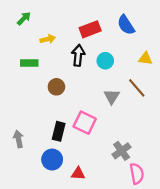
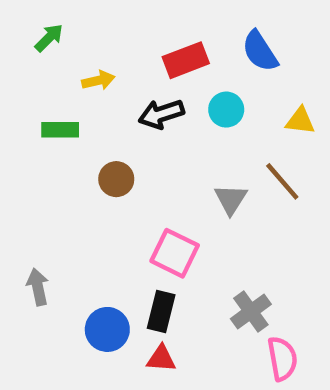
black arrow: (78, 55) -> (161, 114), turned -114
cyan circle: (105, 61) -> (226, 110), moved
black rectangle: (59, 131) -> (161, 312), moved

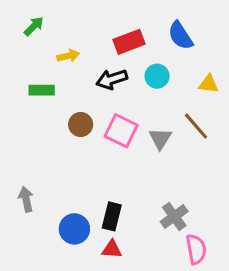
pink square: (175, 253) -> (121, 131), moved

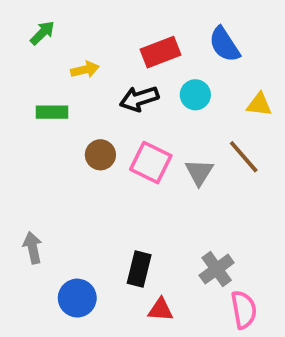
blue circle: (74, 229) -> (77, 298), moved
red triangle: (112, 249) -> (160, 310), moved

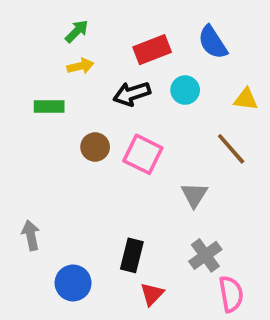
green arrow: (42, 33) -> (77, 31), moved
gray triangle: (199, 172) -> (194, 195), moved
red triangle: (160, 310) -> (152, 294), turned -50

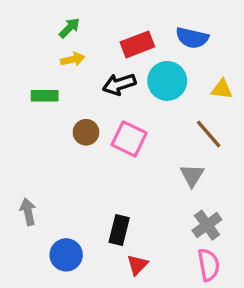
blue semicircle: (213, 42) -> (192, 38), turned -44
cyan circle: (185, 90) -> (167, 81), size x1.5
gray triangle: (194, 195) -> (192, 175), moved
gray cross: (205, 255) -> (207, 225), moved

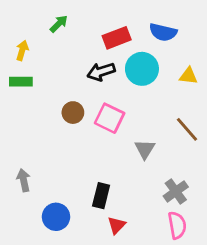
yellow arrow: (73, 59) -> (22, 51), moved, turned -60
green rectangle: (45, 96) -> (21, 82), moved
brown line: (209, 134) -> (187, 129), moved
gray triangle: (192, 175) -> (145, 149), moved

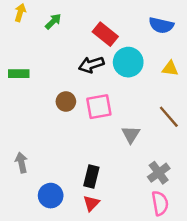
blue semicircle: (163, 32) -> (161, 25), moved
red rectangle: (117, 38) -> (105, 34), turned 60
yellow arrow: (22, 51) -> (20, 13), moved
pink square: (110, 118) -> (99, 107), turned -36
red triangle: (117, 225) -> (91, 203), moved

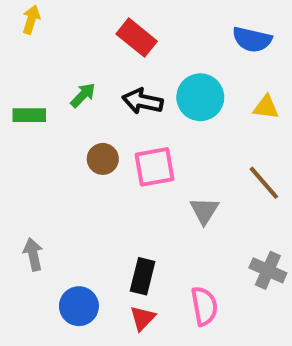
green arrow: (53, 21) -> (83, 95), moved
red rectangle: (105, 34) -> (137, 38), moved
black arrow: (91, 65) -> (143, 101), turned 30
gray cross: (159, 173) -> (268, 270), moved, turned -30
pink semicircle: (160, 203) -> (204, 306), moved

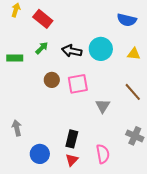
red rectangle: (137, 38) -> (43, 19), moved

